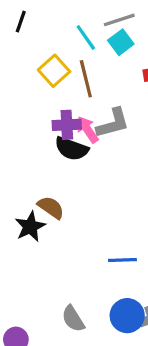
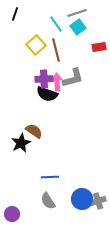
pink arrow: (87, 130) -> (57, 82), turned 30
blue line: (122, 260) -> (50, 177), moved

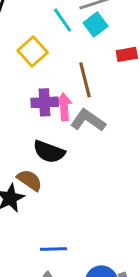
brown line: (56, 50) -> (85, 80), moved
gray L-shape: (73, 78) -> (88, 120), moved, turned -130
black semicircle: (47, 94) -> (49, 152), moved

